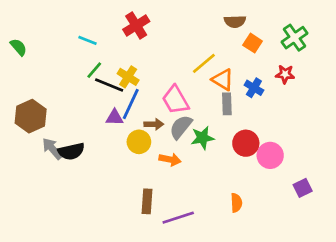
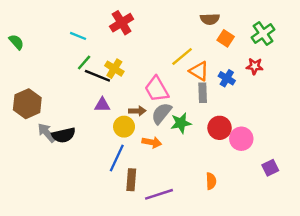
blue line: (131, 104) -> (117, 158), moved

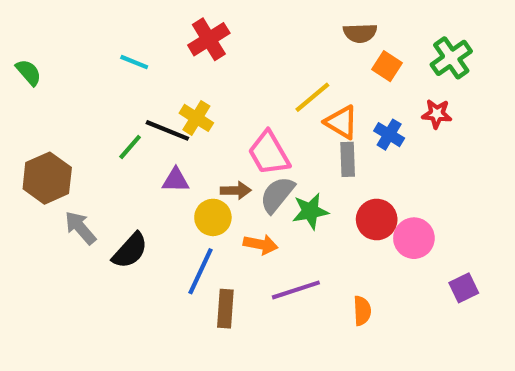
green line: (84, 63) -> (130, 147), moved
black semicircle: (64, 135) -> (130, 251), moved, turned -35
purple line: (159, 194) -> (296, 290), moved

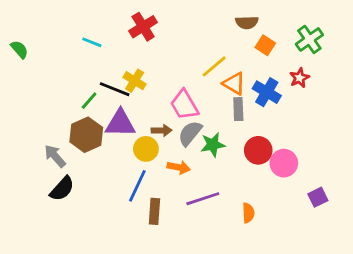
red star: (437, 114) -> (299, 78), turned -30
blue cross: (389, 135) -> (267, 92), size x1.4
brown hexagon: (47, 178) -> (86, 135), moved
purple triangle: (176, 180) -> (120, 123), size x1.6
black semicircle: (130, 251) -> (62, 189), moved

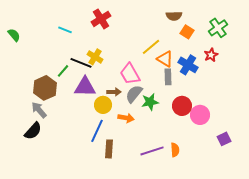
brown hexagon: (86, 135) -> (45, 88), moved
black semicircle: (62, 189) -> (33, 131), moved
purple line: (203, 199) -> (152, 151), moved

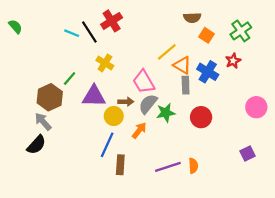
green semicircle: (14, 35) -> (15, 27), moved
black line: (81, 63) -> (89, 32), moved, turned 35
pink circle: (200, 115) -> (256, 107), moved
orange arrow: (126, 118) -> (139, 130), turned -63

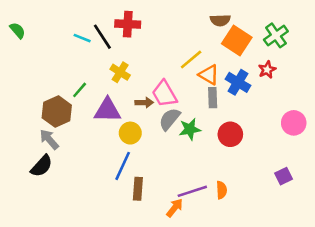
red cross: (112, 21) -> (128, 24), turned 35
orange square: (207, 35) -> (237, 41), size x1.6
brown arrow: (126, 102) -> (144, 103), moved
orange arrow: (139, 130) -> (175, 208), moved

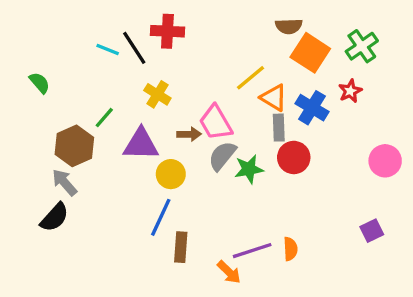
green semicircle: (18, 30) -> (40, 83), moved
red circle: (230, 134) -> (294, 157), moved
orange arrow: (175, 208) -> (229, 272), turned 96

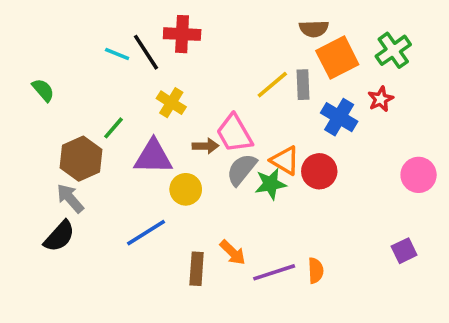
orange square: (310, 53) -> (337, 58), turned 30
orange triangle: (274, 98) -> (285, 160), moved
gray rectangle: (279, 128) -> (303, 85), moved
blue line: (161, 217) -> (146, 233), moved, turned 33
orange arrow: (229, 272) -> (233, 252), moved

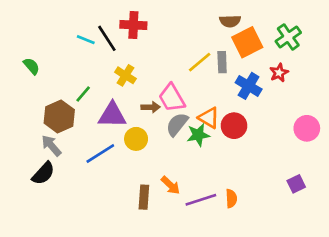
blue line: (146, 233) -> (100, 153), moved

